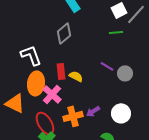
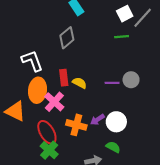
purple line: (107, 66) -> (112, 83), moved, turned -32
white circle: (121, 113) -> (116, 122), moved
orange cross: (73, 116) -> (76, 125), turned 30

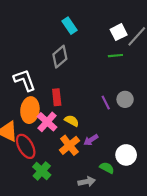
yellow semicircle: (80, 83) -> (72, 121), moved
purple line: (112, 83) -> (106, 103), turned 64
white circle: (116, 122) -> (126, 155), moved
orange cross: (76, 125) -> (69, 145), turned 36
red ellipse: (47, 132) -> (26, 146), moved

